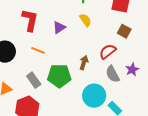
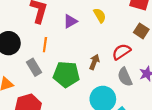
orange line: (38, 50) -> (45, 45), turned 72
gray rectangle: (34, 80) -> (34, 67), moved

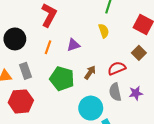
purple triangle: (70, 21) -> (73, 45), moved
gray rectangle: (34, 67) -> (26, 71), moved

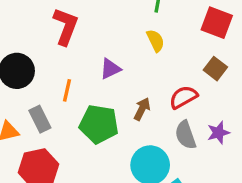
orange line: (48, 47) -> (67, 90), moved

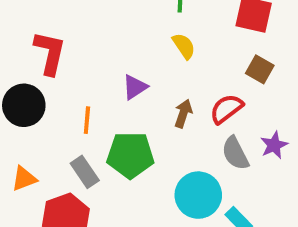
red L-shape: (66, 26) -> (50, 53), moved
brown arrow: (142, 109) -> (183, 113), moved
gray rectangle: (40, 119) -> (85, 172), moved

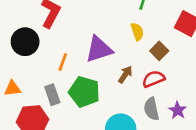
brown square: (260, 69) -> (159, 51), moved
purple triangle: (135, 87) -> (99, 49), size x1.6
purple star: (274, 145) -> (178, 110), turned -30

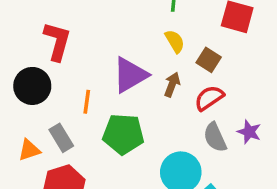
brown arrow: (125, 75) -> (172, 85), moved
gray rectangle: (52, 95) -> (61, 138), moved

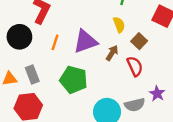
red semicircle: (209, 98) -> (135, 66), turned 90
orange line: (87, 102) -> (55, 42), moved
gray semicircle: (215, 137) -> (135, 105), moved, turned -90

